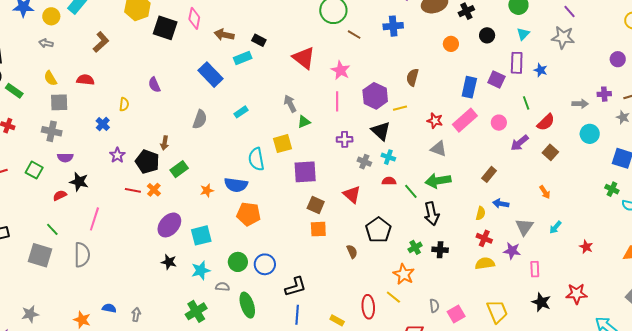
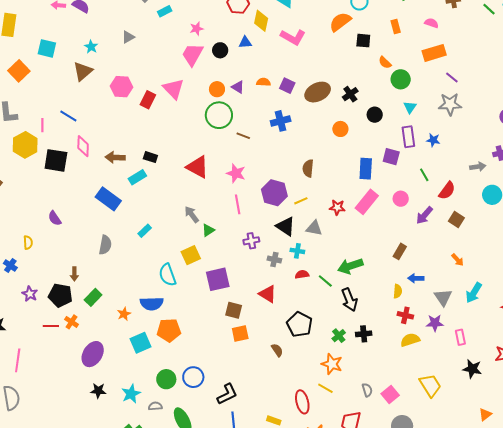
gray triangle: (438, 149) -> (314, 228), moved
cyan arrow: (555, 227) -> (474, 293), size x1.5
cyan square: (201, 235) -> (140, 343), moved

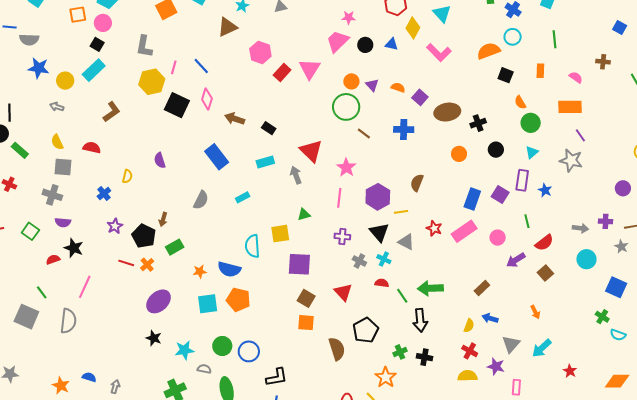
cyan rectangle: (137, 177) -> (265, 162), moved
gray arrow: (192, 214) -> (296, 175), moved
brown semicircle: (277, 350) -> (337, 349), size x1.6

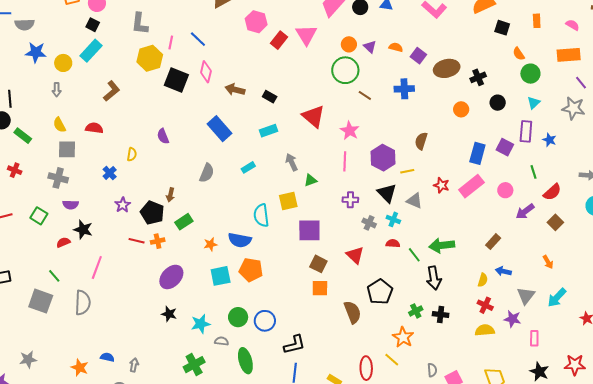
gray arrow: (57, 107) -> (57, 90), turned -104
gray arrow: (296, 175) -> (292, 162), moved
orange cross: (147, 265) -> (158, 241), turned 32

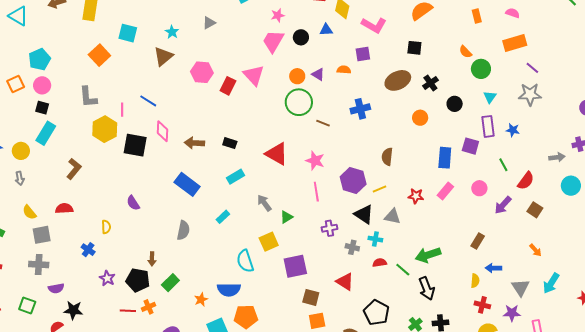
black square: (502, 28) -> (414, 48), moved
purple square: (418, 56) -> (363, 54), moved, turned -35
pink rectangle: (471, 186) -> (445, 191), size x0.7

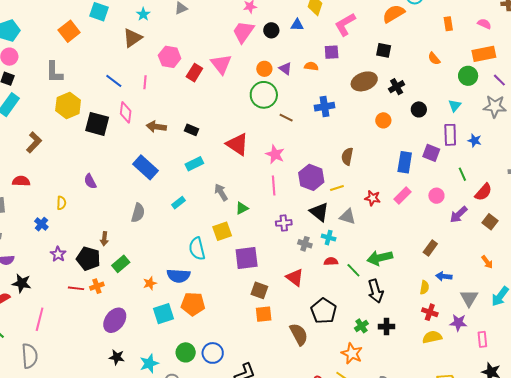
pink L-shape: (374, 25) -> (345, 24), turned 115
green circle: (481, 69) -> (468, 76), moved
pink line: (122, 110) -> (145, 82), moved

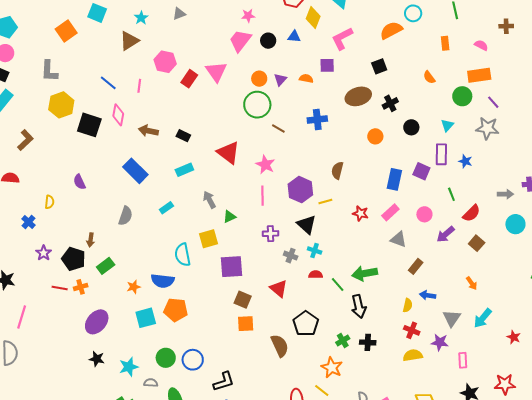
black square: (384, 50) -> (379, 66), turned -35
purple triangle: (285, 69) -> (280, 80), turned 32
gray triangle: (347, 216) -> (399, 239), moved

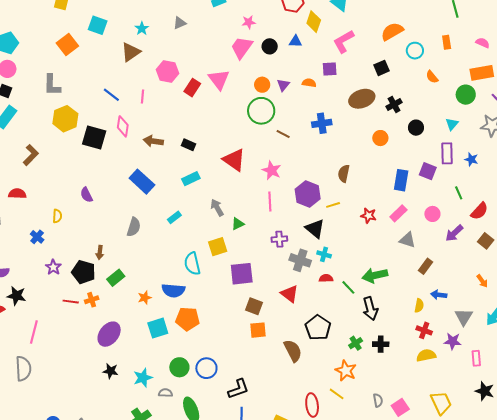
cyan circle: (413, 13) -> (415, 51), moved
gray cross: (291, 256) -> (300, 260), size x1.5

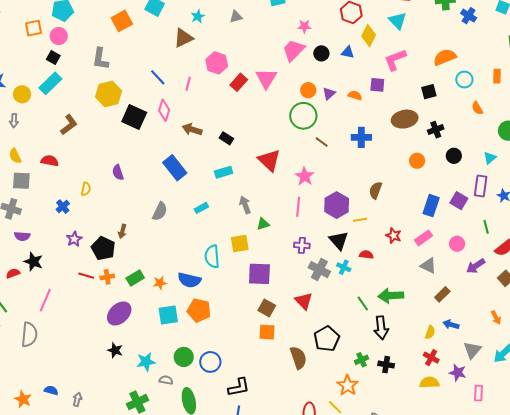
green rectangle: (116, 278) -> (135, 278), moved
red semicircle: (326, 278) -> (366, 255), moved

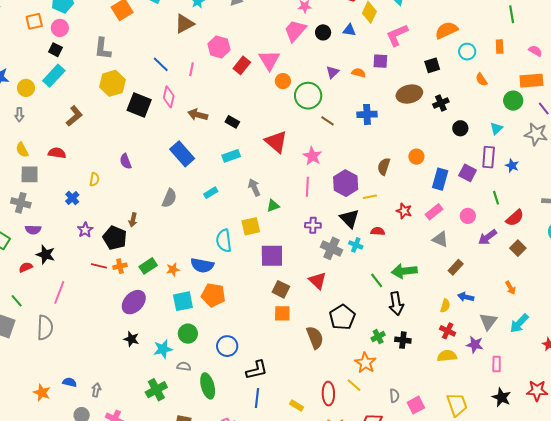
orange circle: (308, 90) -> (283, 81), moved
orange circle: (417, 161) -> (416, 157), moved
green circle: (184, 357) -> (188, 334), moved

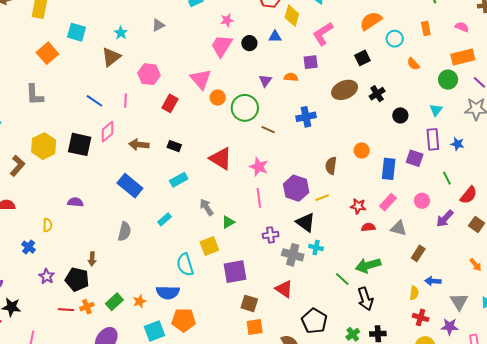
red rectangle: (242, 65) -> (170, 103), moved
yellow hexagon: (112, 83) -> (44, 146), moved
pink diamond: (169, 97) -> (108, 132), turned 45
purple semicircle: (126, 161) -> (75, 202), turned 126
red semicircle: (378, 231) -> (368, 227), moved

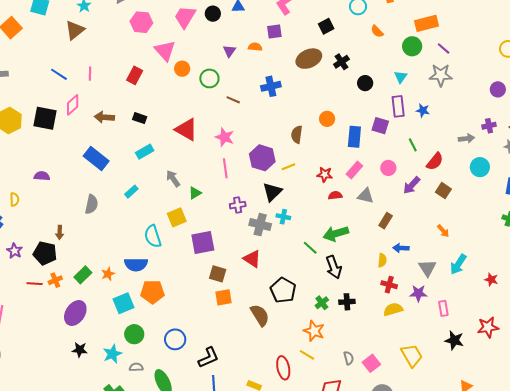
pink hexagon: (149, 74) -> (141, 22), moved
green circle: (245, 108) -> (209, 78), size x0.7
black triangle: (306, 222) -> (272, 192), turned 40

